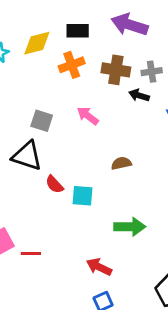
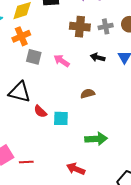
orange cross: (72, 65) -> (21, 36), moved
black arrow: (139, 95) -> (98, 57), moved
gray square: (42, 121) -> (34, 57), moved

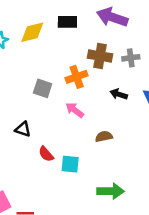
orange cross: (21, 36) -> (77, 77), moved
pink arrow: (62, 61) -> (75, 110), moved
black triangle: (20, 92) -> (23, 129), size x0.6

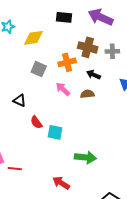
yellow diamond: (32, 32) -> (33, 38), moved
black arrow: (119, 94) -> (93, 75), moved
brown semicircle: (104, 136) -> (87, 94), moved

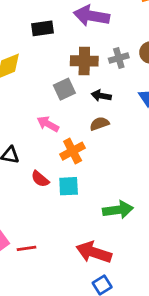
orange cross: (67, 62) -> (73, 151), moved
gray square: (39, 69) -> (64, 89), moved, turned -35
pink arrow: (63, 89) -> (48, 124), moved
red arrow: (61, 183) -> (94, 252), size x1.4

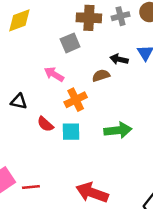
black arrow: (101, 96) -> (119, 59), moved
green arrow: (118, 210) -> (118, 130), moved

